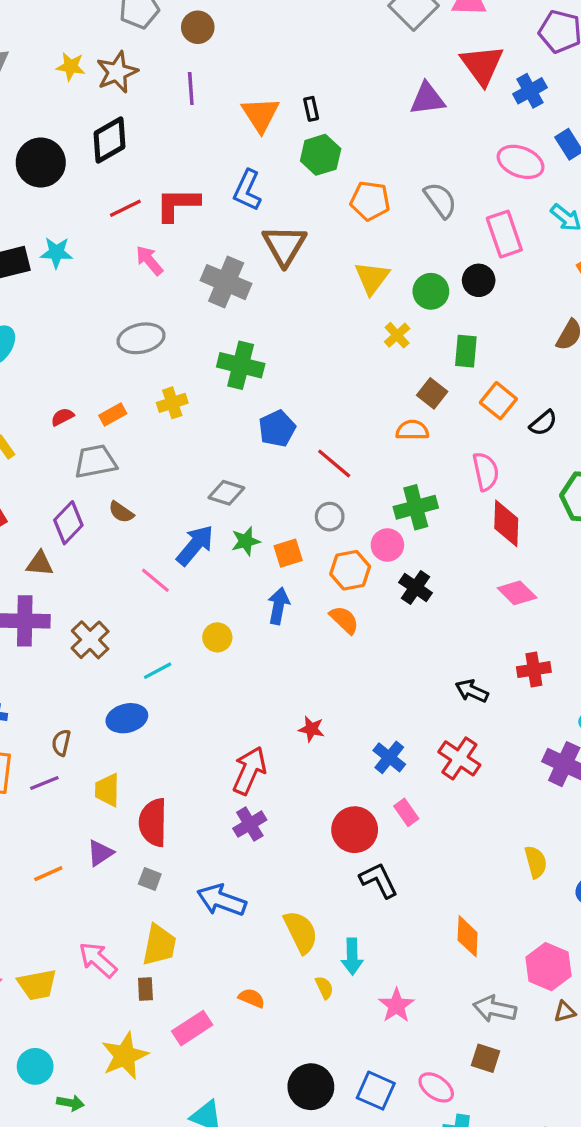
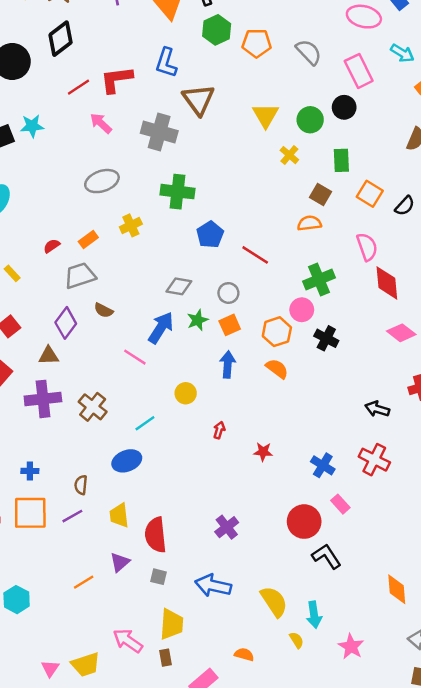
orange pentagon: (370, 201) -> (257, 43), moved
gray circle: (330, 517) -> (228, 293), moved
red arrow: (249, 771) -> (219, 430), moved, size x0.5

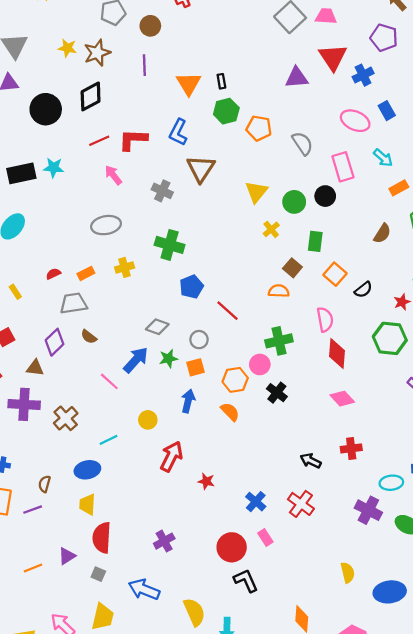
gray cross: (159, 132) -> (162, 191), size x0.7
red arrow: (219, 430) -> (171, 456), size x2.0
yellow trapezoid: (119, 515) -> (87, 504), moved

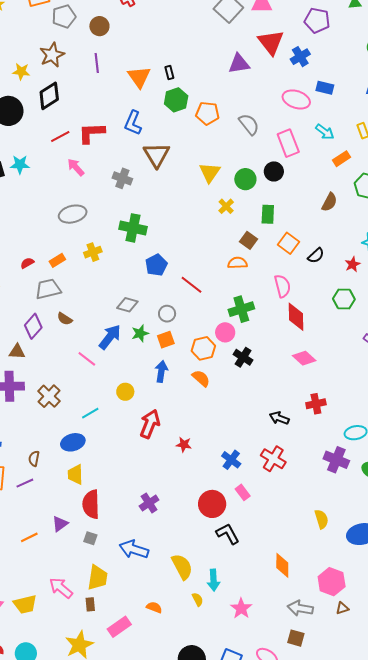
yellow star: (67, 48) -> (21, 71), moved
blue rectangle: (387, 111) -> (325, 88), turned -42
green hexagon: (390, 338) -> (344, 299), size x0.7

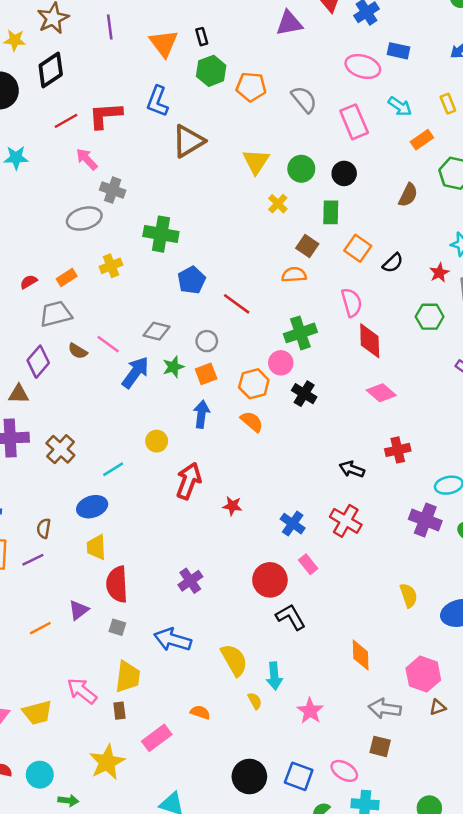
brown triangle: (156, 155) -> (188, 141), turned 32
black circle: (274, 171) -> (344, 173), moved
gray cross: (122, 178) -> (113, 190), moved
pink line: (87, 359) -> (108, 344), moved

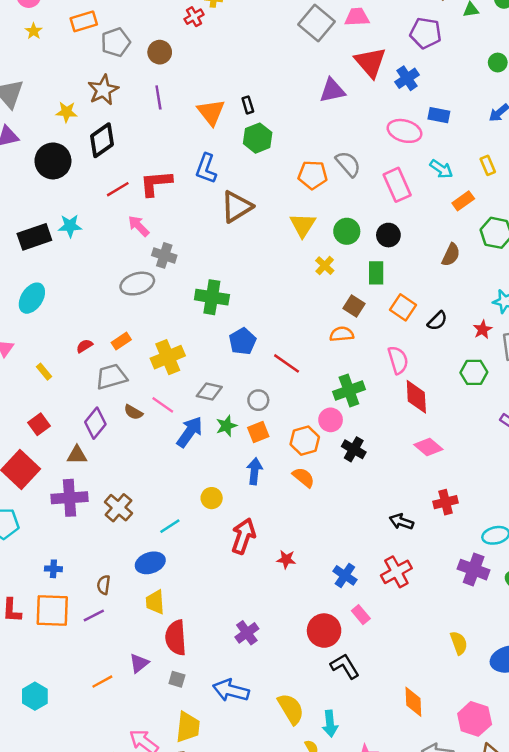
orange pentagon: (251, 87) -> (313, 175), moved
yellow cross: (111, 266) -> (168, 357), moved, size x1.5
red cross: (346, 521) -> (396, 572), turned 32

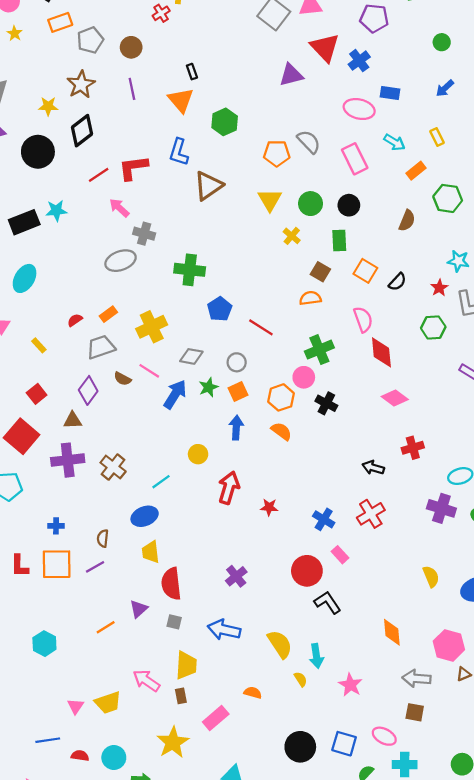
black rectangle: (248, 105) -> (192, 72), moved

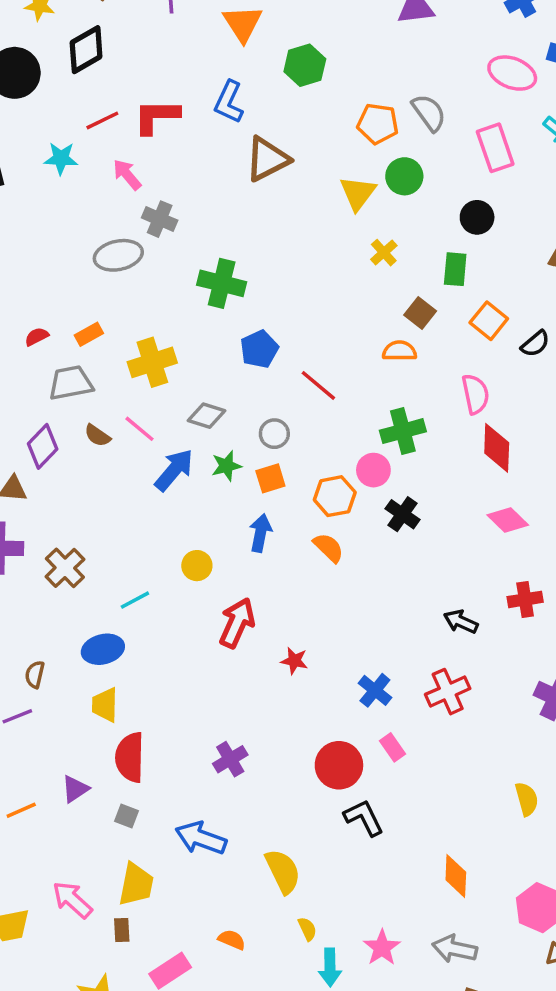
green circle: (311, 204) -> (404, 176), moved
cyan star: (56, 211) -> (61, 158), moved
cyan arrow: (316, 656) -> (330, 967), moved
gray arrow: (417, 678) -> (455, 949), moved

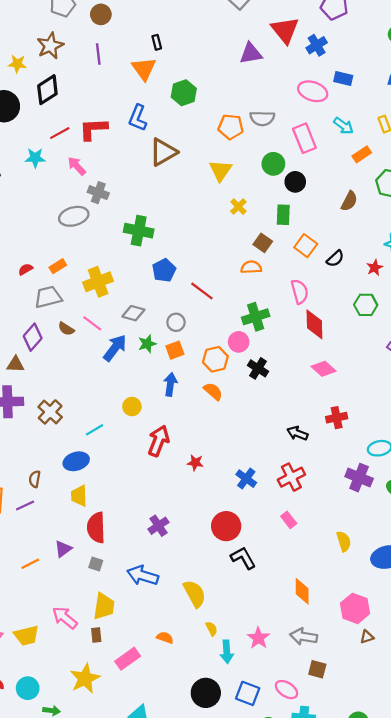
gray semicircle: (429, 113) -> (262, 118), turned 130
green circle: (404, 176) -> (273, 164), moved
pink rectangle: (393, 747) -> (289, 520), moved

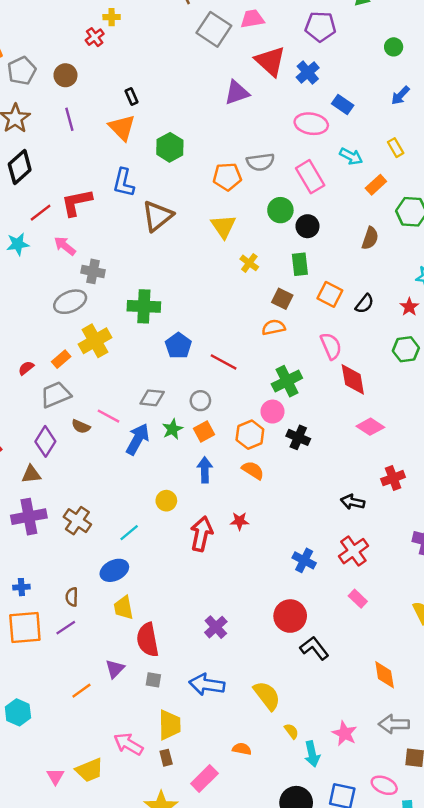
blue rectangle: (343, 78) -> (343, 104), turned 30
yellow cross: (98, 282) -> (95, 341), moved
red star: (195, 463) -> (240, 521), moved

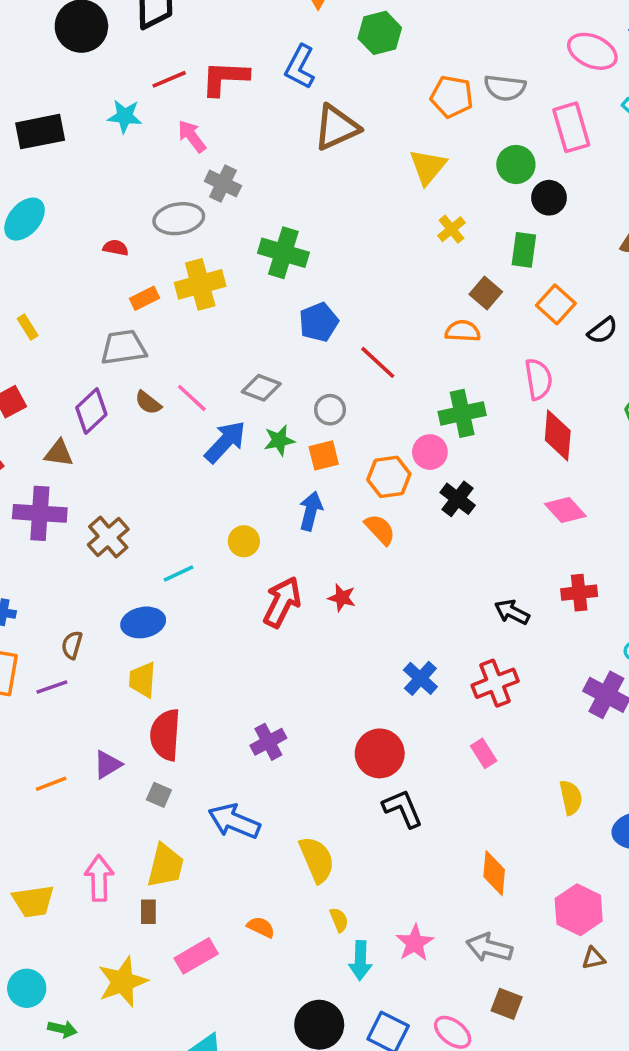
red semicircle: (26, 368) -> (116, 248), moved, turned 35
pink arrow: (128, 744) -> (99, 878), turned 44

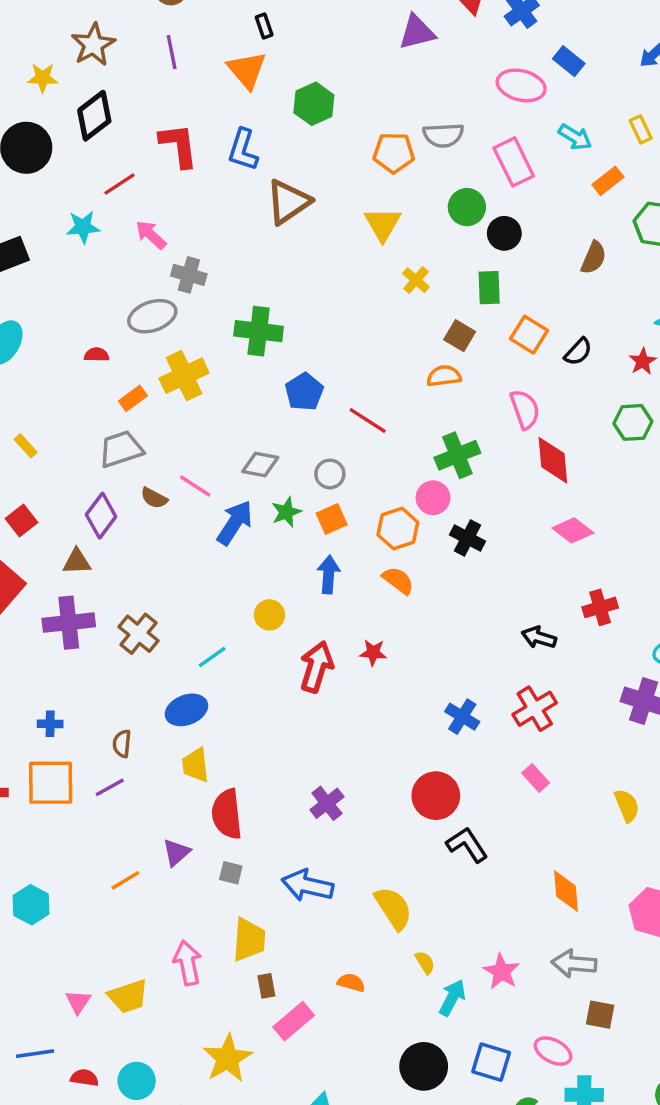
red L-shape: (225, 78) -> (179, 145), moved, turned 90
brown rectangle: (148, 912) -> (266, 986), moved
cyan arrow: (360, 960) -> (452, 998), turned -144

